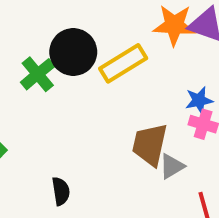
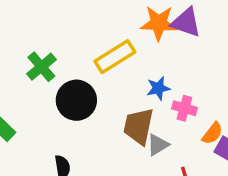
black circle: (73, 52) -> (76, 100), moved
blue star: (199, 100) -> (158, 88), moved

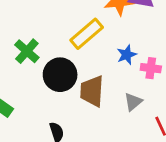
brown trapezoid: (139, 126) -> (92, 91), moved

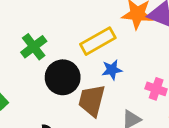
blue star: (127, 55) -> (112, 70), moved

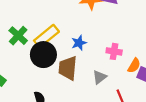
yellow rectangle: (98, 41) -> (46, 36), moved

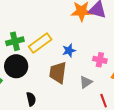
green cross: (18, 36) -> (15, 41), turned 30
black circle: (43, 55) -> (16, 66), moved

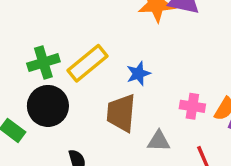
pink cross: (100, 60) -> (192, 106), moved
gray triangle: (86, 82) -> (159, 141), moved, turned 40

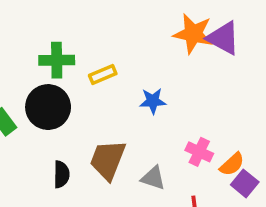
yellow rectangle: (88, 63) -> (103, 75), size x0.6
brown trapezoid: (121, 113) -> (108, 160), moved

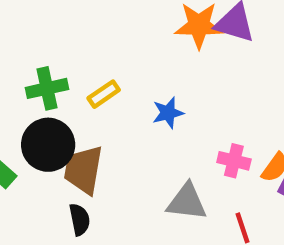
brown trapezoid: (108, 160) -> (83, 170), moved
gray triangle: (153, 178) -> (187, 202), size x1.4

